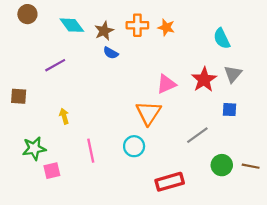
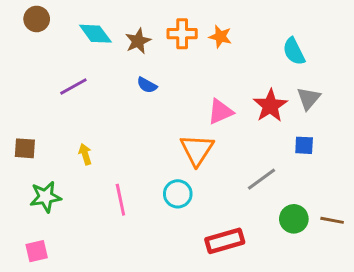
blue semicircle: (111, 53) -> (147, 85), moved
brown square: (19, 96) -> (25, 148), moved
pink square: (52, 171) -> (37, 251), moved

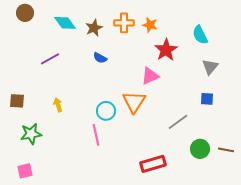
red star: (270, 106) -> (166, 50), moved
cyan circle: (178, 194) -> (106, 111), moved
pink line: (120, 200) -> (96, 135), moved

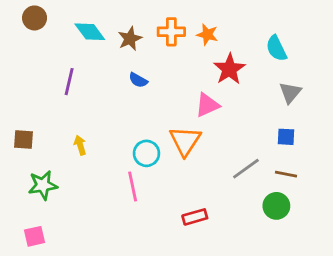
purple line: (50, 59) -> (69, 82), turned -48
brown line: (226, 150) -> (286, 174), moved
red rectangle: (153, 164) -> (195, 217), moved, size x0.7

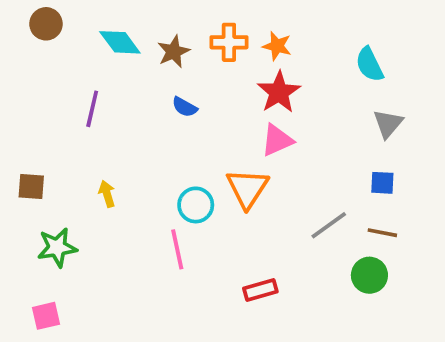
red star: (229, 69) -> (279, 92), moved

